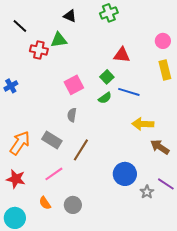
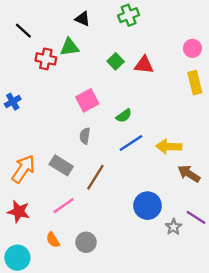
green square: (107, 77) -> (116, 61), moved
blue line: (129, 92) -> (131, 143), moved, turned -50

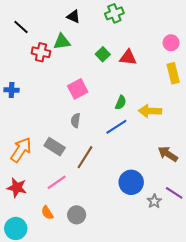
blue cross: (13, 102) -> (12, 90), turned 32
green semicircle: (124, 116) -> (121, 103), moved, turned -32
yellow arrow: (169, 146) -> (150, 111), moved

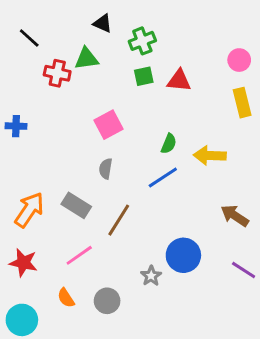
green cross: (114, 13) -> (142, 41), moved
green square: (103, 54) -> (144, 76), turned 32
gray star: (154, 201) -> (151, 276), moved

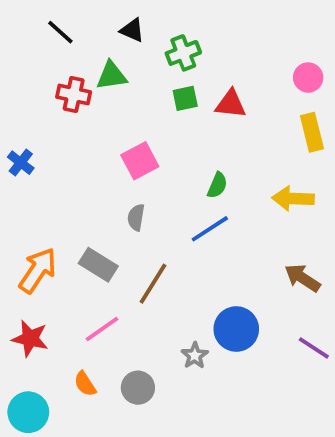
black line: (29, 38) -> (60, 32), moved
blue cross: (16, 126) -> (21, 163), turned 36
yellow arrow: (210, 155) -> (293, 199), moved

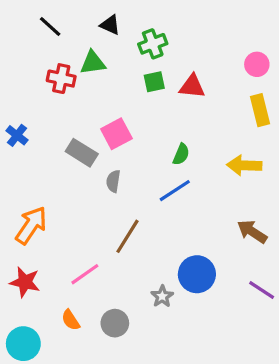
gray rectangle: (98, 265) -> (82, 153), moved

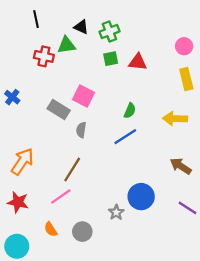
black triangle: (110, 25) -> (81, 27), moved
black line: (50, 26) -> (36, 19), turned 36
pink square: (116, 134) -> (83, 96), turned -35
brown line: (127, 236) -> (72, 169), moved

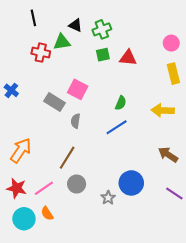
pink line: (61, 197) -> (44, 188), moved
gray circle: (82, 232) -> (77, 184), moved
cyan circle: (17, 246) -> (24, 219), moved

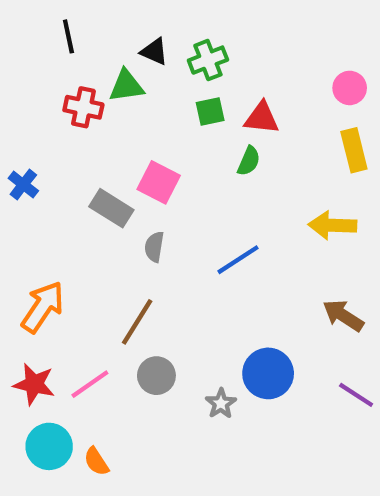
green semicircle: (121, 103) -> (249, 161), moved
orange semicircle: (47, 213) -> (96, 461), moved

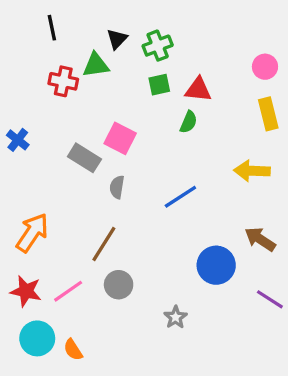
black triangle: (154, 51) -> (117, 39), turned 50
blue circle: (268, 373) -> (216, 265), moved
gray star: (221, 403) -> (176, 317), moved

